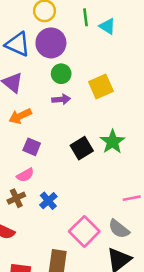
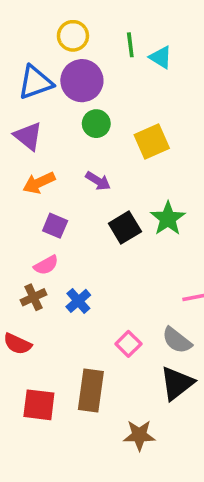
blue triangle: (18, 44) -> (35, 82), turned -44
purple arrow: (61, 99) -> (98, 181), moved, turned 36
pink square: (84, 231) -> (128, 344), size x0.6

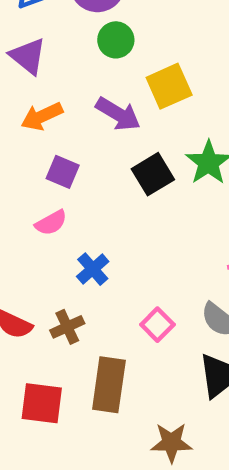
yellow square: (152, 142) -> (169, 86), moved
purple arrow: (98, 181) -> (118, 114), size x1.4
brown cross: (34, 297) -> (67, 327), moved

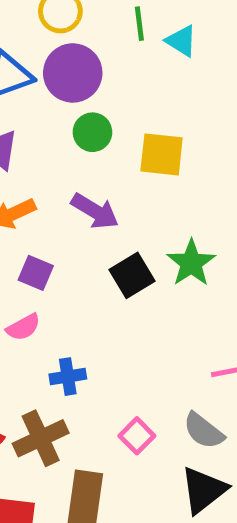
yellow square: (169, 86) -> (162, 154), moved, turned 30
blue cross: (93, 269) -> (68, 377), turned 32
brown cross: (67, 327) -> (41, 438), size x1.5

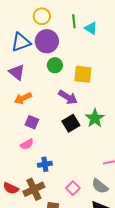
purple arrow: (95, 211) -> (68, 97), moved

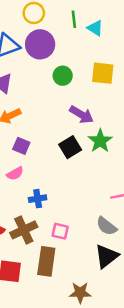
green circle: (55, 65) -> (63, 76), moved
yellow square: (83, 74) -> (103, 73), moved
purple arrow: (68, 97) -> (81, 115), moved
pink square: (73, 188) -> (60, 231), moved, turned -32

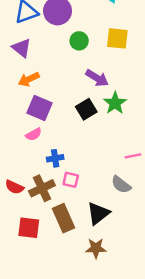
purple square: (21, 146) -> (40, 108), size x1.5
pink square: (60, 231) -> (71, 180), moved
black triangle: (107, 256) -> (98, 213), moved
brown rectangle: (46, 261) -> (64, 218), turned -32

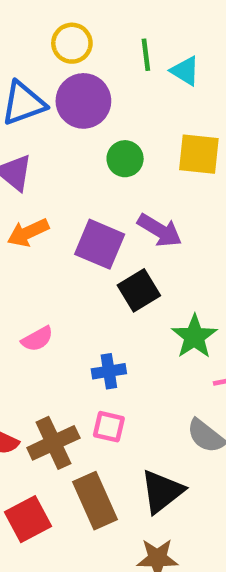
green star: (115, 103) -> (194, 337), moved
purple square: (40, 108) -> (100, 244), moved
blue cross: (55, 158) -> (109, 371), moved
red square: (29, 228) -> (28, 519), turned -35

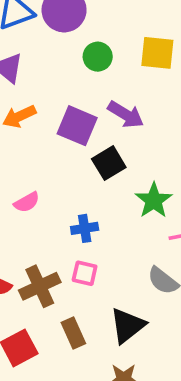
brown rectangle: (95, 501) -> (73, 333), size x0.7

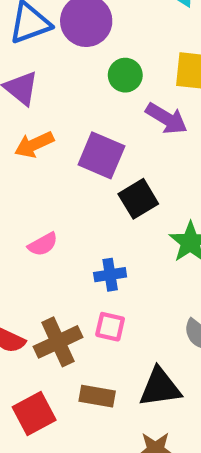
purple arrow: (126, 115) -> (166, 119), moved
black triangle: (128, 326) -> (160, 387), turned 30
brown rectangle: (73, 333) -> (97, 396), turned -56

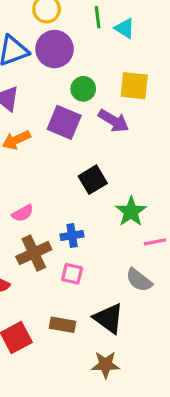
purple square: (101, 155) -> (64, 122), moved
brown cross: (58, 342) -> (34, 253), moved
black triangle: (160, 387) -> (109, 318), turned 44

